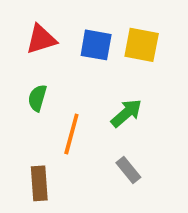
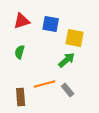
yellow square: (142, 45) -> (75, 38), moved
orange line: (71, 134) -> (45, 84), moved, turned 60

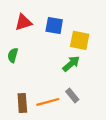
green semicircle: (20, 52) -> (13, 55), moved
orange line: (45, 84) -> (48, 102), moved

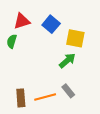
blue square: (54, 25) -> (51, 24), turned 30
green semicircle: (13, 55) -> (12, 41), moved

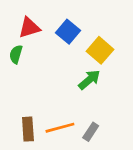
yellow square: (75, 38) -> (100, 50), turned 30
gray rectangle: (68, 91) -> (91, 132), moved, turned 72

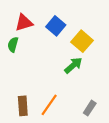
orange line: (60, 128) -> (49, 105), turned -40
gray rectangle: (91, 132) -> (90, 108), moved

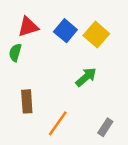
yellow square: (82, 41) -> (96, 35), moved
brown rectangle: (23, 106) -> (27, 101), moved

